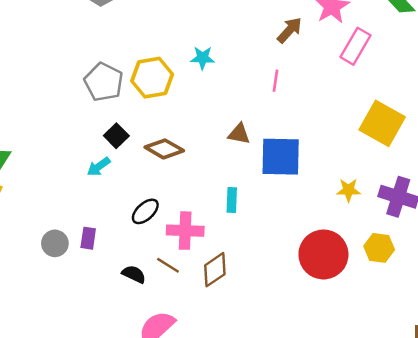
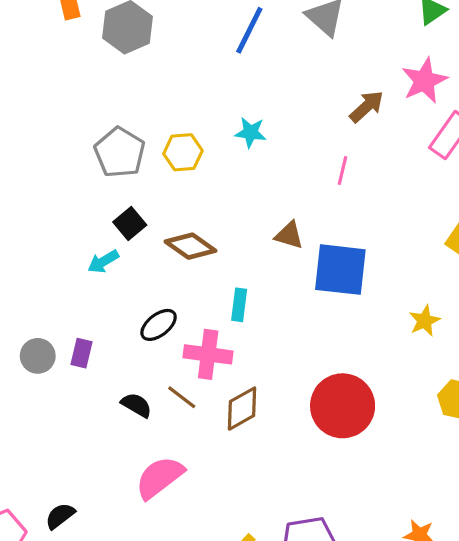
yellow hexagon: (152, 78) -> (183, 152), size x0.7
yellow star: (349, 190) -> (425, 321), turned -30
cyan rectangle: (232, 200) -> (239, 305), moved
red circle: (323, 254) -> (343, 406), moved

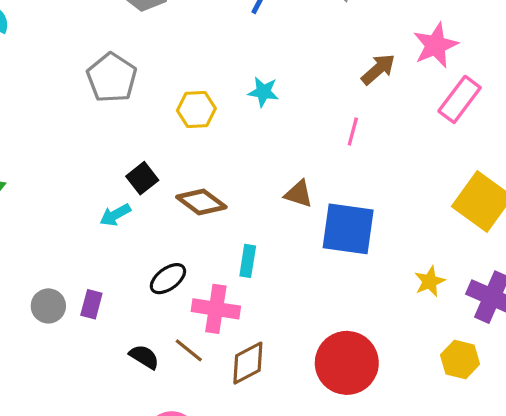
gray pentagon: (120, 152) -> (112, 78), moved

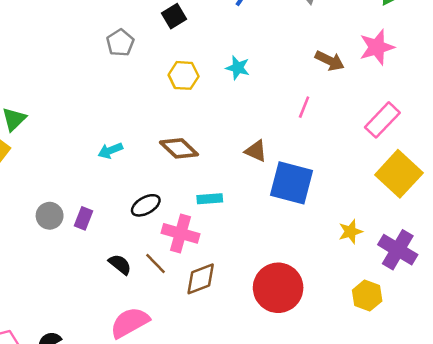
brown arrow: (378, 69) -> (330, 61), turned 60
gray pentagon: (112, 78) -> (120, 43), size x0.7
pink rectangle: (460, 99) -> (382, 120), moved
black square: (142, 178) -> (174, 16), moved
cyan rectangle: (248, 261) -> (210, 199), turned 70

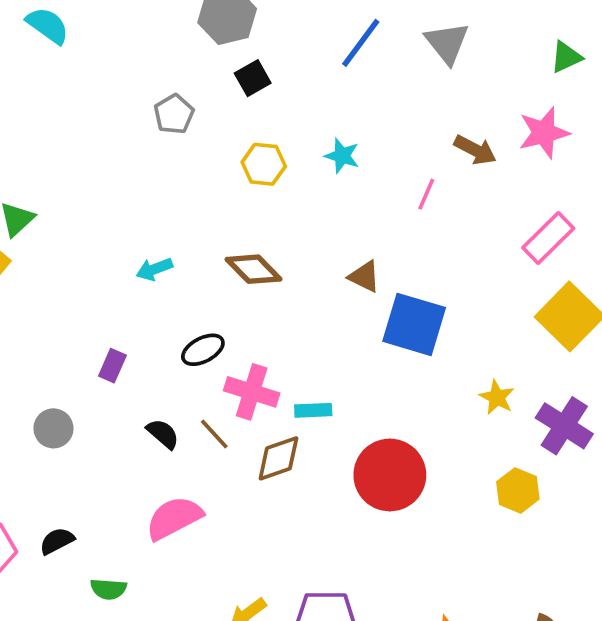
pink line: (304, 107) -> (426, 194), moved
cyan rectangle: (210, 199) -> (313, 410), moved
gray circle: (50, 216) -> (53, 428), moved
yellow star: (350, 232) -> (497, 397), turned -30

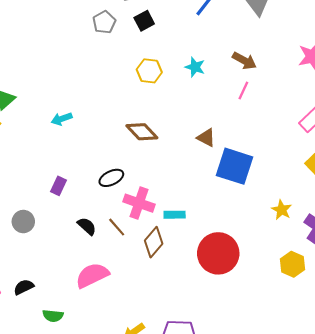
gray pentagon: (174, 114) -> (104, 22), moved
brown arrow: (475, 150) -> (244, 61), moved
cyan arrow: (154, 269) -> (62, 119), moved
brown diamond: (278, 458) -> (154, 242), turned -32

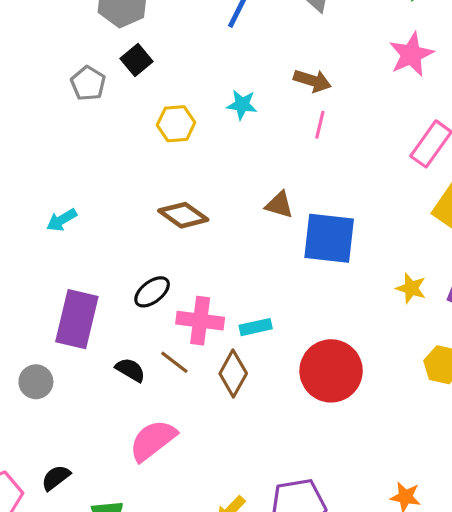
black square: (144, 21) -> (136, 60), moved
gray pentagon: (104, 22) -> (88, 83), moved
purple rectangle: (58, 186) -> (77, 319), size x2.0

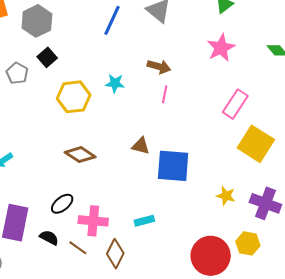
yellow hexagon: (176, 124) -> (74, 97), size x1.4
cyan rectangle: (256, 327) -> (144, 221), moved
black semicircle: (130, 370) -> (49, 238), moved
red circle: (331, 371) -> (211, 256), moved

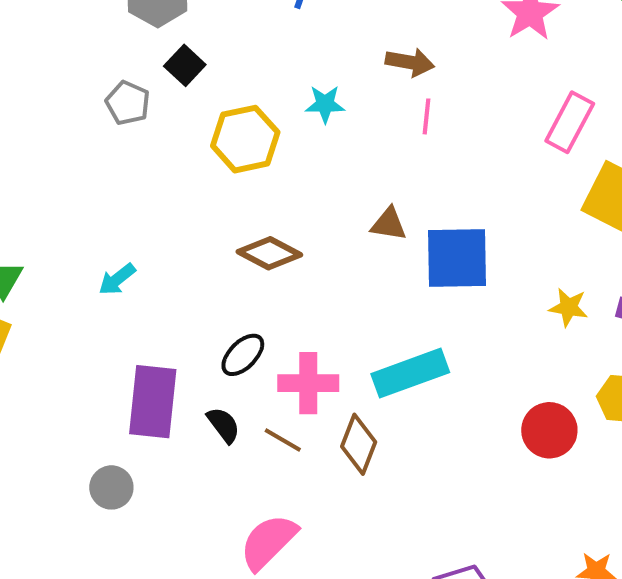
cyan rectangle: (144, 221) -> (410, 373), size x1.8
black semicircle: (49, 238) -> (223, 425), turned 30
red circle: (211, 256) -> (549, 430), size x0.7

